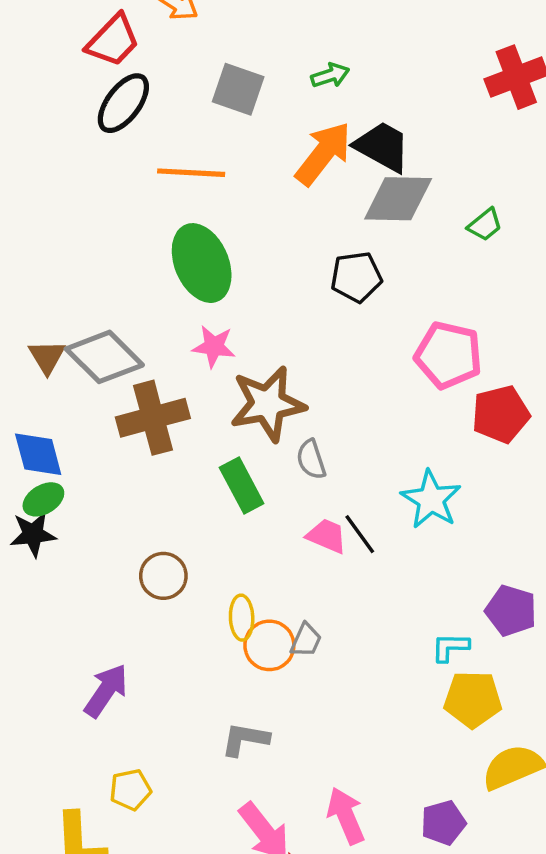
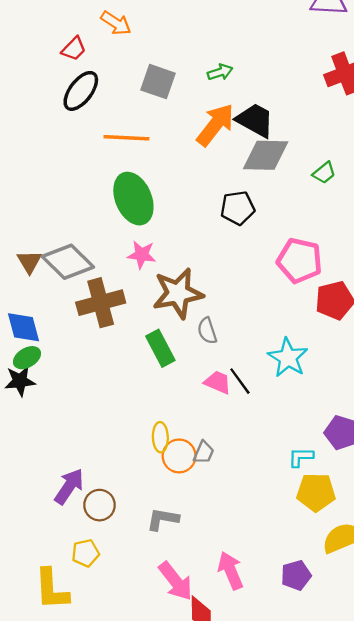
red trapezoid: (113, 41) -> (74, 49), size x0.7
brown circle: (163, 576) -> (100, 505), moved

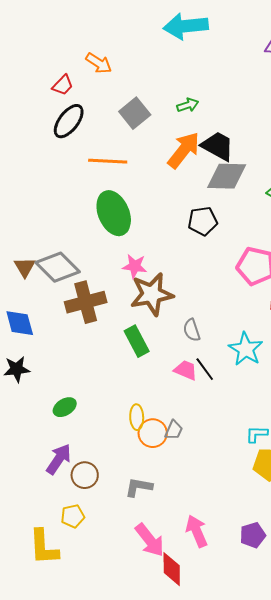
gray square: (158, 82) -> (135, 113), turned 32
pink star: (142, 255) -> (135, 266), moved
gray semicircle: (207, 331) -> (192, 330), moved
green ellipse: (27, 358) -> (65, 407), moved

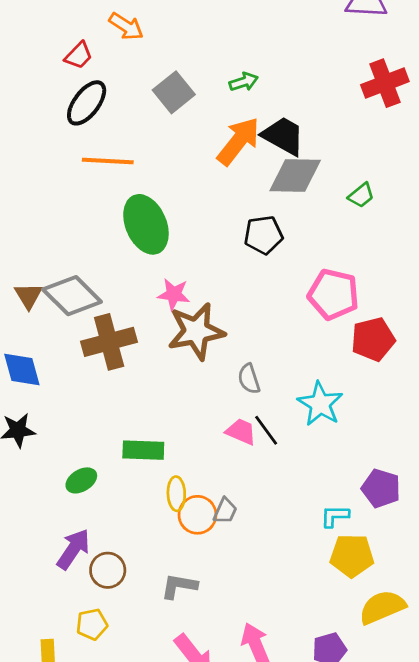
orange line: (108, 161) -> (108, 161), moved
green rectangle: (137, 341) -> (143, 450), moved, turned -60

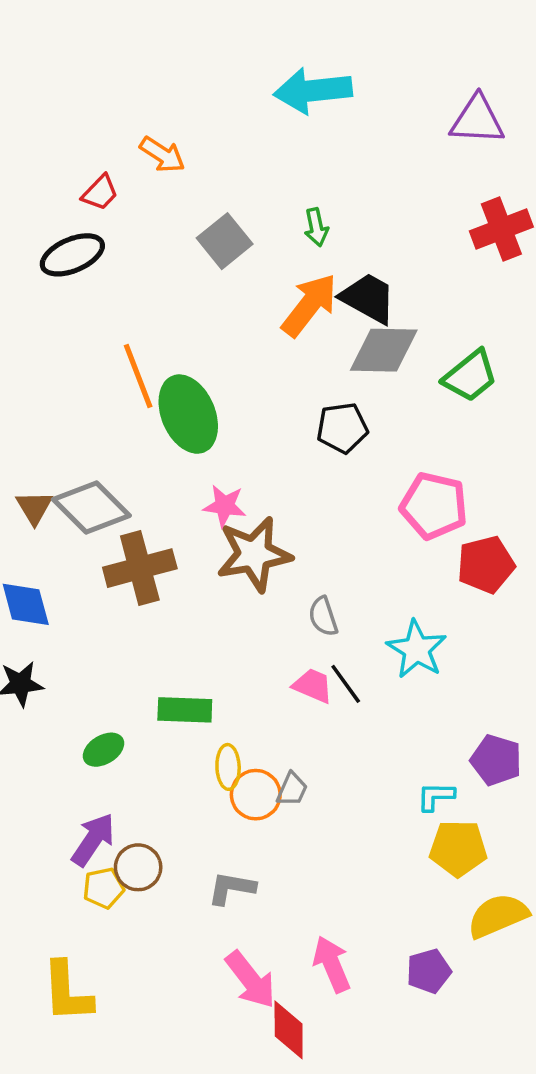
green arrow: (244, 82) -> (316, 227), turned 96
black ellipse: (87, 103) -> (72, 255), moved, turned 30
orange line: (108, 161) -> (138, 376), moved, turned 66
green trapezoid: (361, 195) -> (470, 376), size x1.6
yellow pentagon: (92, 624) -> (103, 888), moved

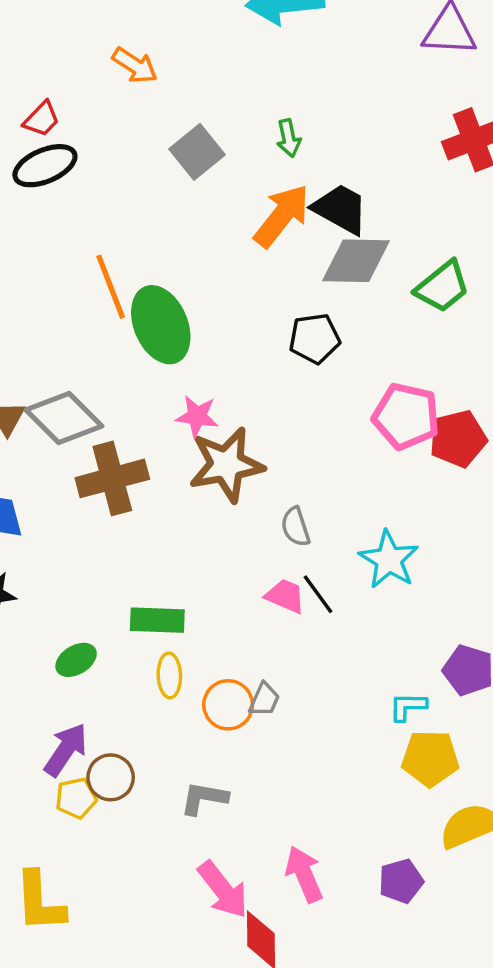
red trapezoid: (100, 193) -> (42, 119), moved
red pentagon: (486, 565) -> (458, 439), moved
yellow ellipse: (228, 767) -> (169, 675), moved

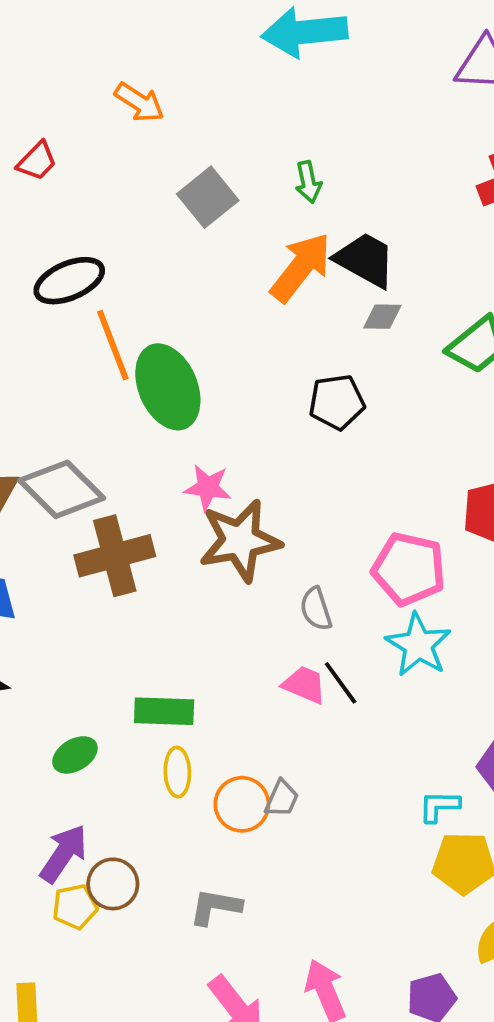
black ellipse: (45, 166) -> (69, 281), moved
gray diamond: (356, 261) -> (382, 317), size x0.5
pink pentagon: (406, 416) -> (409, 569), moved

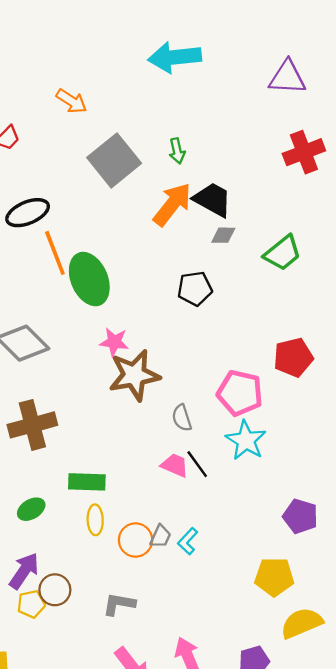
gray square: (208, 197) -> (114, 160), size x1.4
brown cross: (115, 556) -> (32, 425), moved
cyan L-shape: (439, 806) -> (188, 541), moved, turned -48

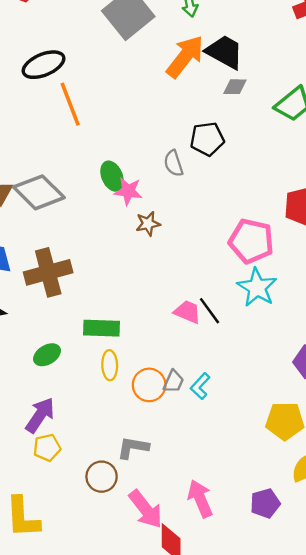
green ellipse: (89, 279) -> (112, 176), moved, size x0.6
brown star: (134, 375) -> (148, 224), size x0.5
gray semicircle: (182, 418) -> (173, 163), moved
brown circle: (55, 590) -> (102, 477), moved

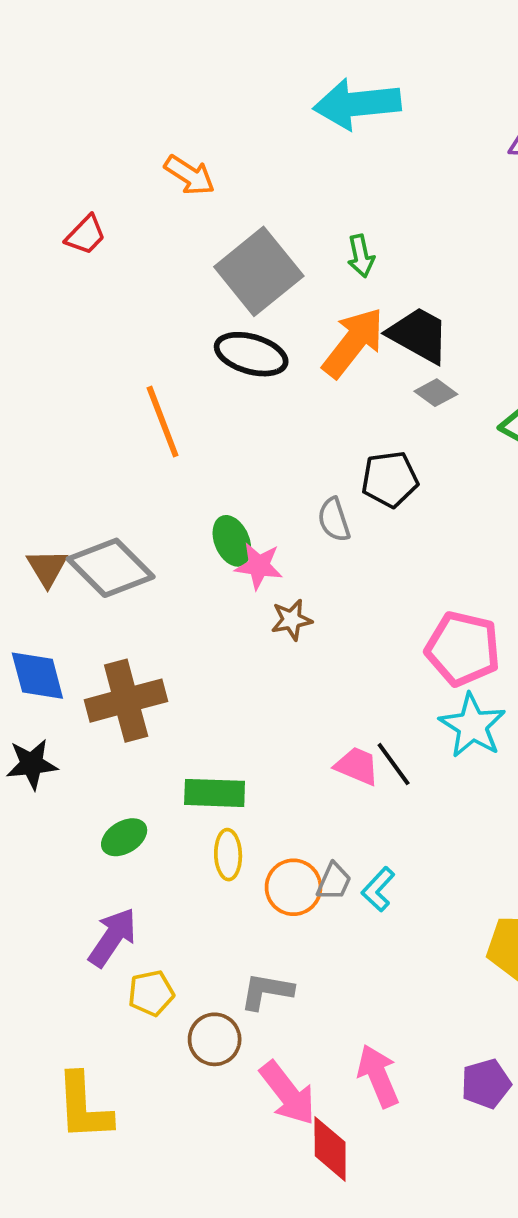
black ellipse: (44, 65) -> (251, 354), moved, turned 39
gray diamond: (235, 87) -> (436, 393), turned 35
yellow pentagon: (47, 448) -> (151, 993), moved

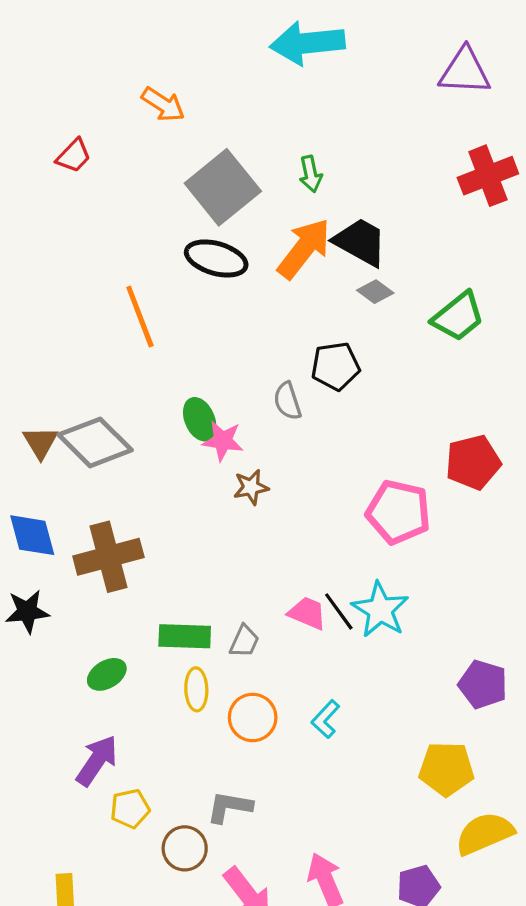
cyan star: (472, 726) -> (380, 610), moved
gray trapezoid: (334, 882) -> (244, 641), moved

